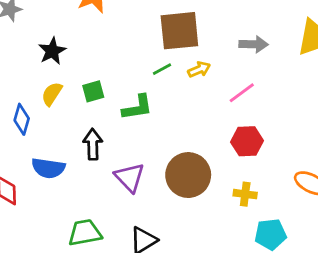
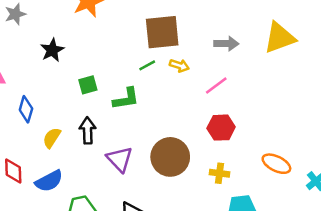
yellow arrow: (199, 69) -> (179, 66), turned 42
yellow semicircle: (52, 94) -> (52, 138), moved
blue semicircle: (48, 168) -> (49, 181), moved, turned -36

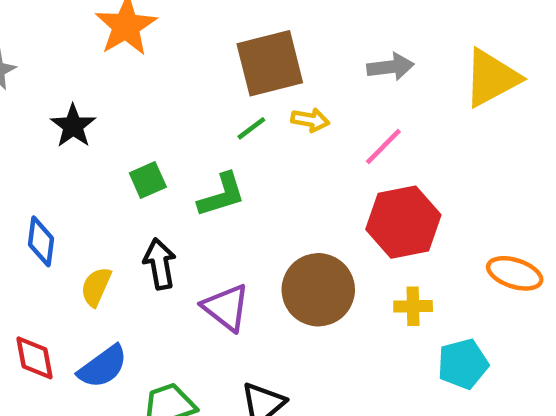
yellow triangle: (280, 38) -> (491, 78), moved
red hexagon: (221, 128) -> (403, 222), size x1.4

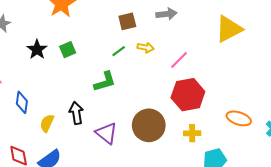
brown square: (270, 63) -> (127, 21), size x0.6
gray arrow: (391, 67) -> (166, 14), moved
green square: (148, 180) -> (68, 50), moved

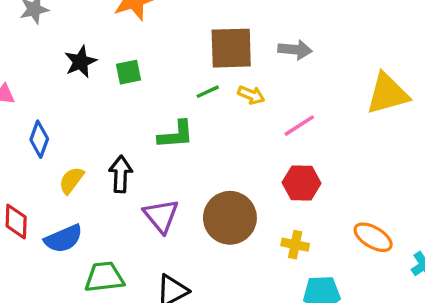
brown square: (127, 21) -> (231, 48), size x1.6
red hexagon: (188, 95) -> (302, 183), size x0.7

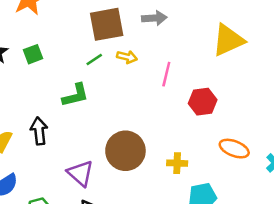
pink line: (299, 126) -> (166, 74), turned -35
red hexagon: (302, 183) -> (203, 102), moved
purple triangle: (161, 216) -> (80, 173), moved

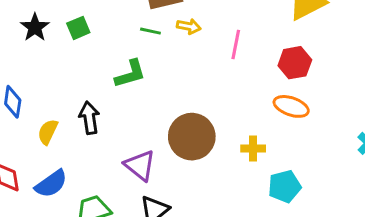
green line: (94, 60) -> (150, 31), turned 48
red hexagon: (203, 102) -> (295, 63), moved
orange ellipse: (234, 149) -> (291, 106), moved

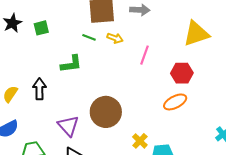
orange ellipse: (291, 106) -> (175, 102), turned -55
yellow cross: (253, 149) -> (140, 141), moved, turned 35

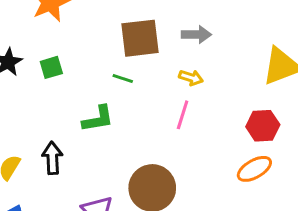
yellow arrow: (115, 38) -> (191, 78), moved
pink line: (144, 55) -> (183, 115), moved

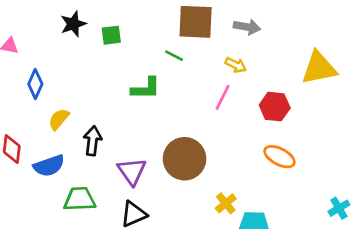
red hexagon: (263, 126) -> (275, 107), moved
black arrow: (52, 158) -> (93, 141), moved
orange ellipse: (254, 169) -> (279, 157), turned 48

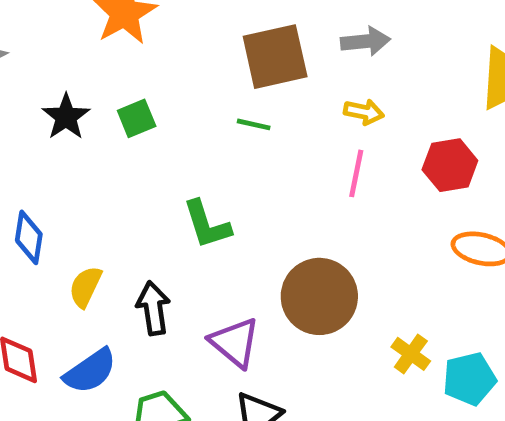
green L-shape: (146, 88) -> (207, 224), moved, turned 88

